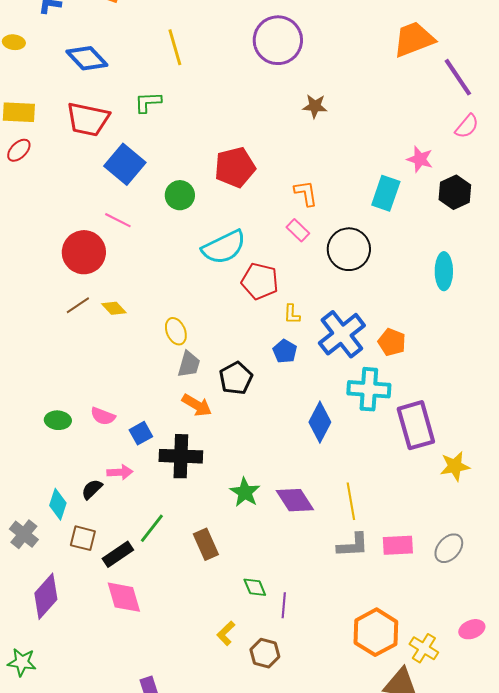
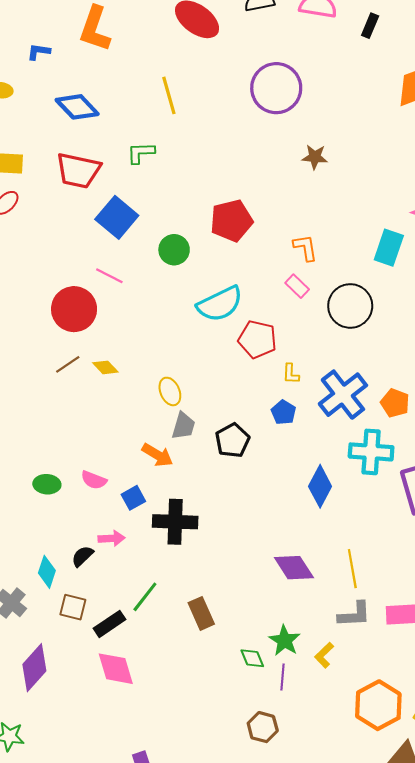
orange arrow: (197, 405) -> (157, 455), moved
green star: (245, 492) -> (285, 641), moved
yellow L-shape: (226, 633) -> (324, 655), moved

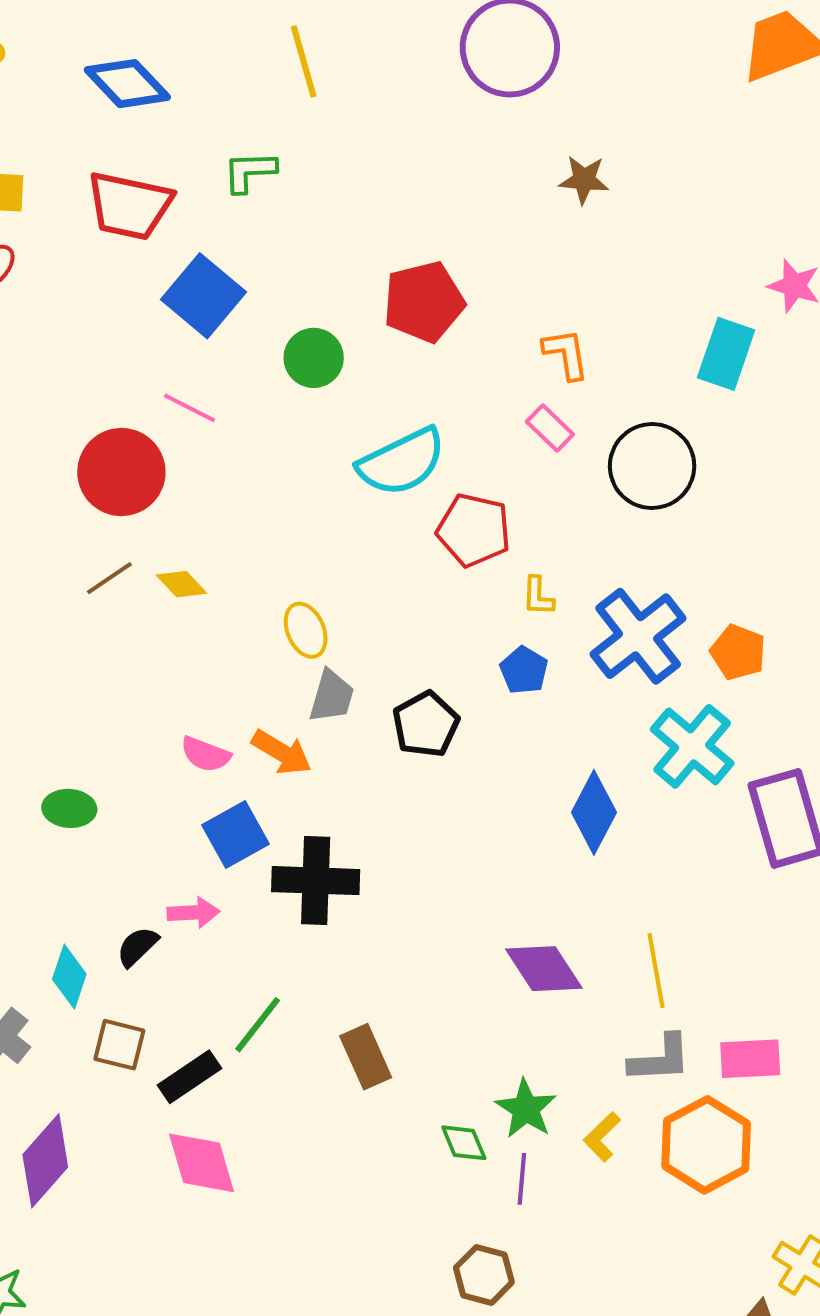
cyan cross: (371, 452) -> (692, 746), turned 36
pink semicircle: (94, 480) -> (205, 754), moved
blue square: (133, 498) -> (236, 834), size x1.4
orange hexagon: (378, 705) -> (706, 1145), moved

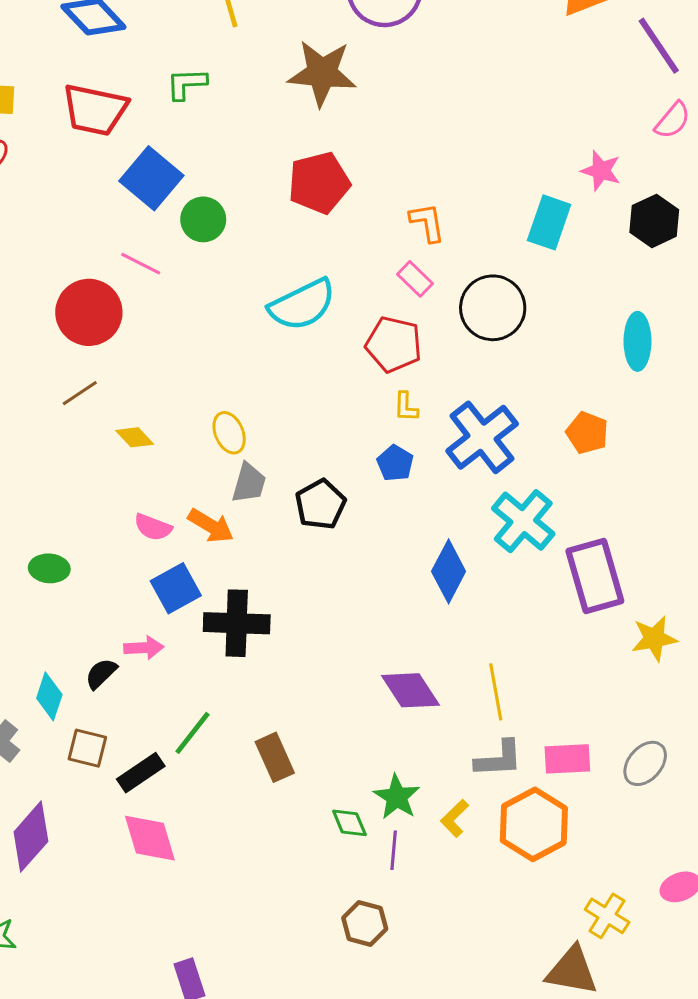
brown star: (584, 180) -> (322, 73), moved, size x1.8
green circle: (314, 358) -> (203, 219), moved
red pentagon: (474, 530) -> (394, 344), moved
yellow diamond: (181, 584) -> (135, 437), moved
orange pentagon: (738, 652) -> (587, 433), moved

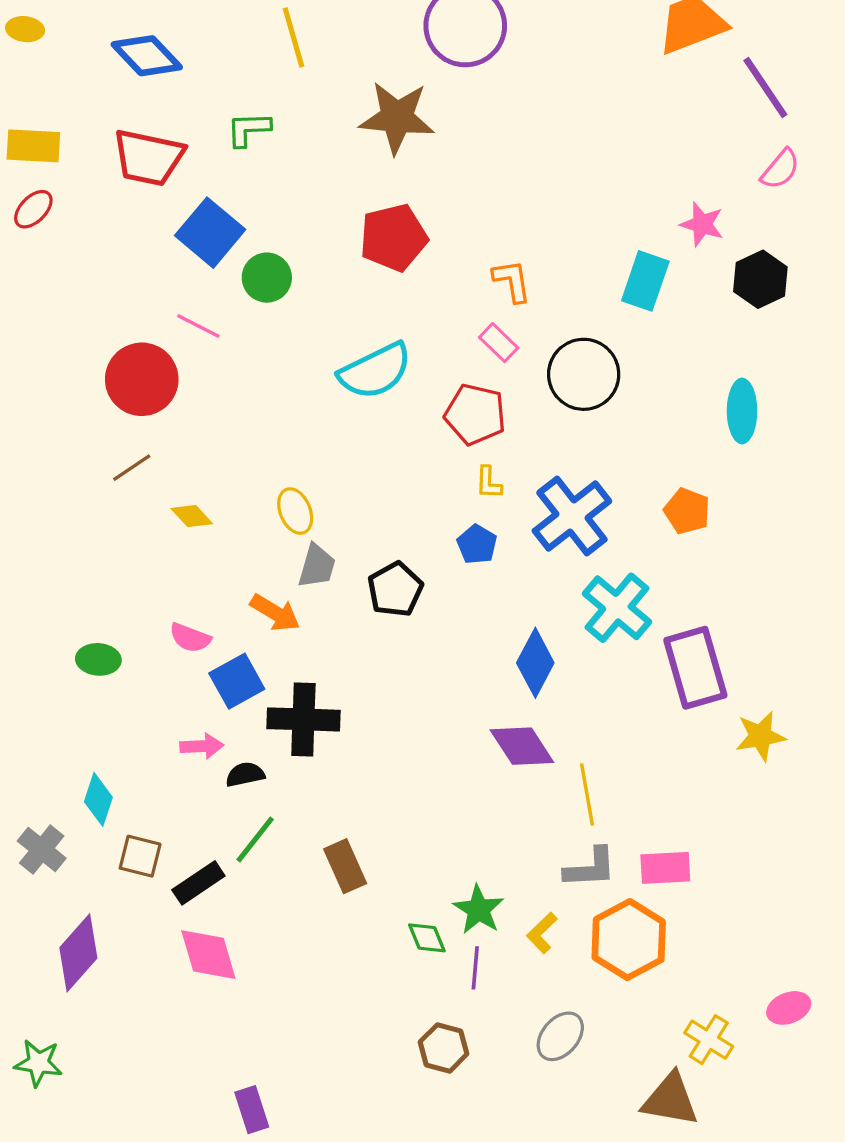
pink semicircle: (153, 527) -> (190, 638), moved
black semicircle: (101, 674) -> (245, 774), moved, turned 32
purple diamond: (410, 690) -> (522, 746), moved
gray ellipse: (645, 763) -> (560, 1036), moved

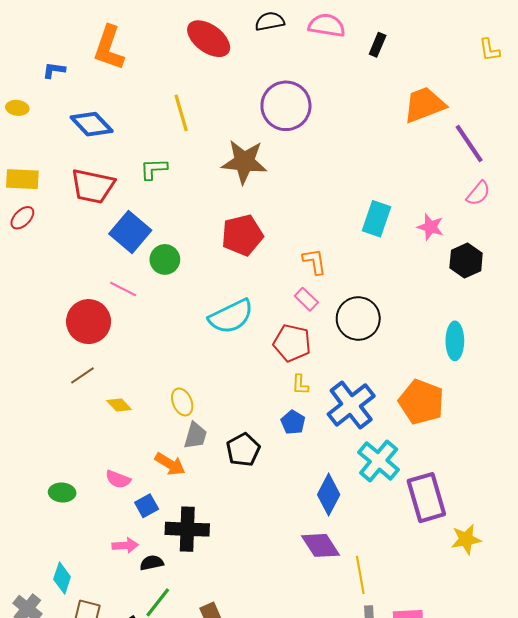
cyan rectangle: (645, 281) -> (377, 219), moved
orange pentagon: (687, 511) -> (421, 402), size x1.6
blue square: (237, 681) -> (147, 506), size x0.7

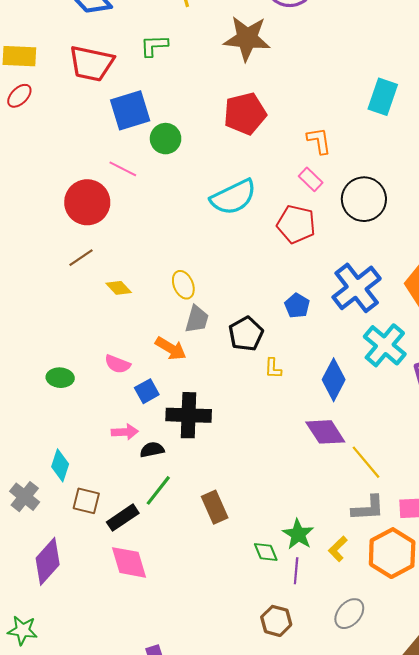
blue square: (130, 232) -> (130, 110), turned 33
yellow L-shape: (300, 385) -> (273, 368), moved
yellow line: (360, 575) -> (366, 462), turned -30

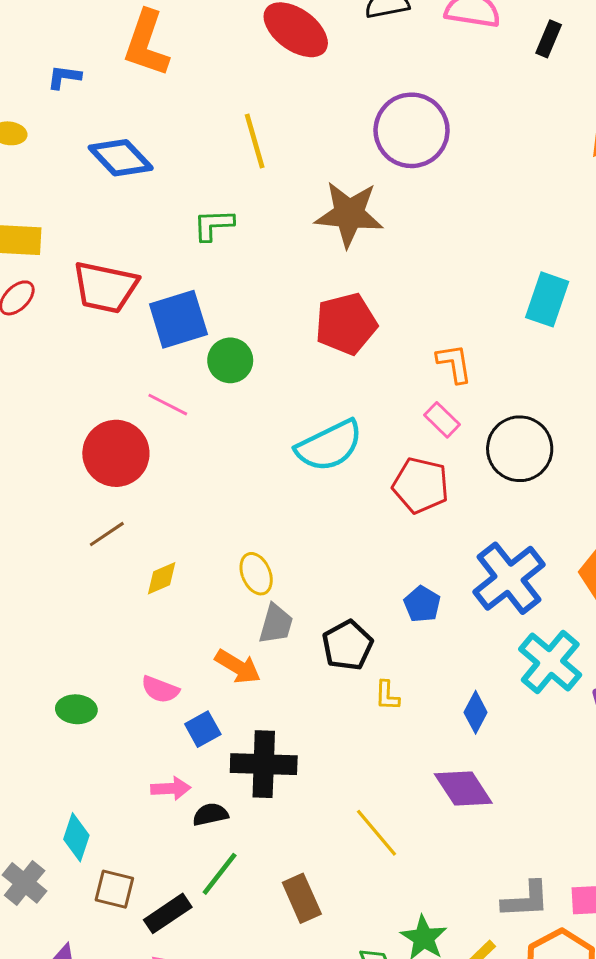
red trapezoid: (91, 63) -> (105, 287), moved
yellow diamond: (119, 288) -> (162, 578), turned -70
blue diamond: (334, 380) -> (476, 712), size x0.7
yellow line: (366, 462) -> (376, 833), moved

